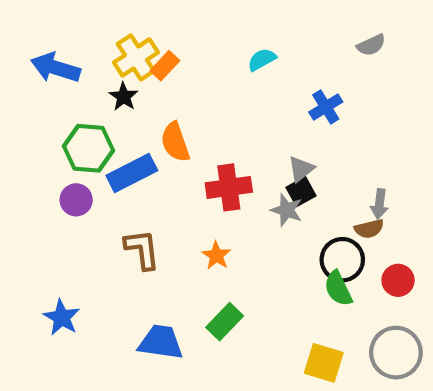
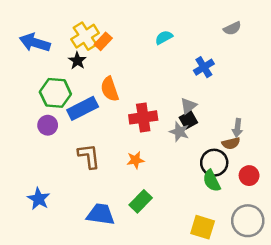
orange star: (216, 256) -> (135, 160), turned 30

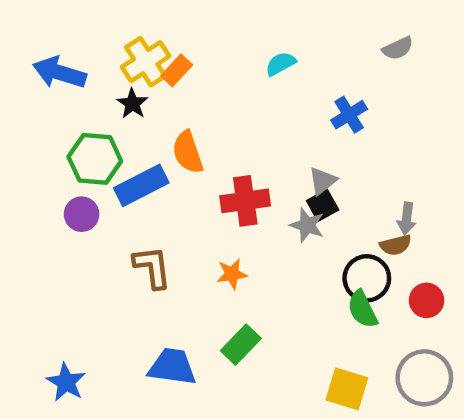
blue star: (39, 199) -> (66, 382), moved

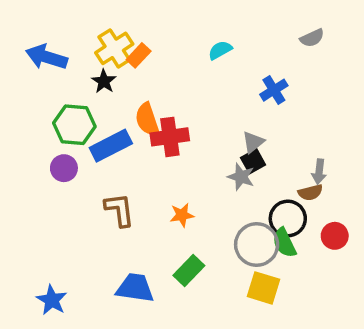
red cross: (245, 201) -> (170, 137), moved
gray circle: (424, 378) -> (257, 245), moved
yellow square: (347, 389) -> (264, 288), moved

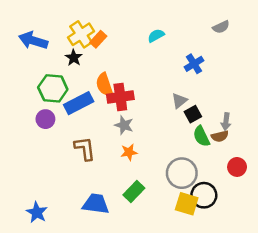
black square: (253, 161) -> (193, 114), moved
gray star: (241, 177) -> (124, 125), moved
black circle: (288, 218) -> (204, 195), moved
green semicircle: (284, 243) -> (201, 136), moved

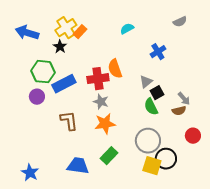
orange semicircle: (104, 85) -> (115, 69), moved
gray arrow: (226, 122) -> (184, 99), turned -48
green semicircle: (201, 136) -> (151, 107), moved
orange star: (129, 152) -> (105, 124), size x1.5

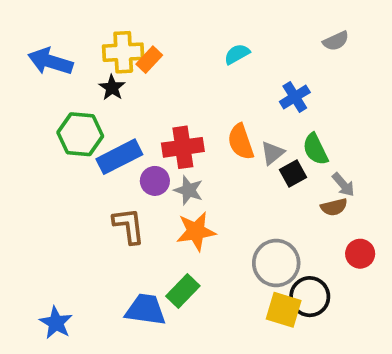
yellow cross: (66, 28) -> (123, 52), turned 30
orange semicircle: (115, 69) -> (241, 142), moved
purple circle: (37, 97) -> (155, 181), moved
green semicircle: (151, 107) -> (315, 149), moved
green rectangle: (109, 156) -> (183, 291), moved

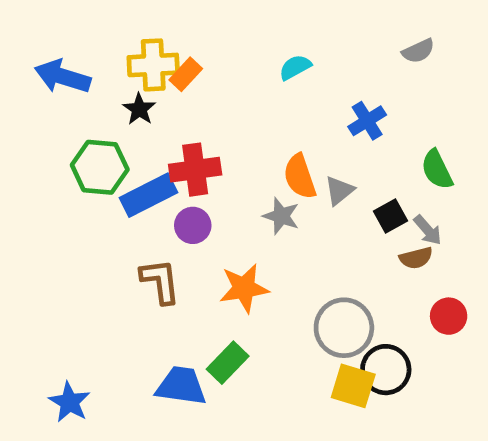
red cross: (183, 147) -> (195, 170), moved
green semicircle: (315, 149) -> (437, 170), moved
black square: (293, 173) -> (390, 216), moved
gray star: (188, 190) -> (281, 216), moved

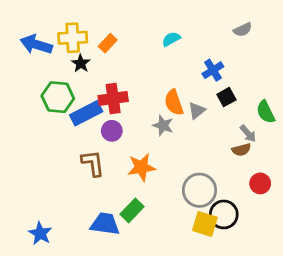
yellow cross: (153, 65) -> (73, 38), moved
green semicircle: (437, 170) -> (266, 112), moved
black square: (390, 216) -> (226, 97), moved

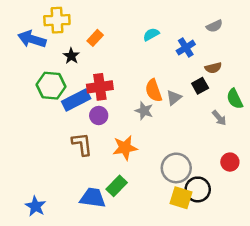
yellow cross: (73, 38) -> (57, 20), moved
blue cross: (213, 70) -> (186, 48), moved
brown semicircle: (241, 150) -> (213, 68), moved

